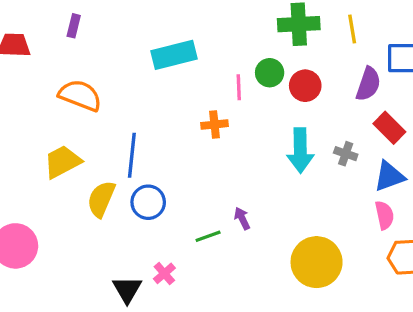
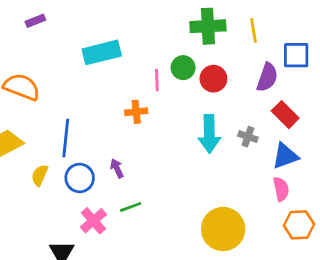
purple rectangle: (74, 26) -> (35, 21), moved, turned 54
yellow semicircle: (101, 199) -> (40, 175), size x0.7
purple arrow: (242, 218) -> (117, 168), moved
pink cross: (164, 273) -> (93, 221), moved, size x1.4

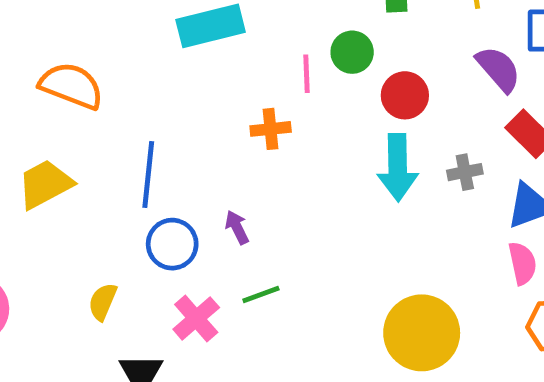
purple semicircle: (267, 77) -> (498, 69), turned -60
red circle: (213, 79) -> (405, 95), moved
gray cross: (248, 137) -> (465, 172), turned -30
yellow semicircle: (40, 175) -> (103, 302), moved

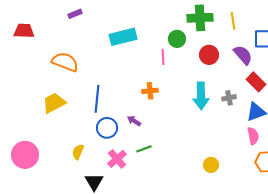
green circle: (352, 52) -> (177, 39), moved
red circle: (405, 95) -> (209, 55), moved
orange cross: (271, 129) -> (150, 91), moved
purple arrow: (237, 227) -> (134, 121), turned -32
yellow circle: (422, 333) -> (211, 165), size x0.5

